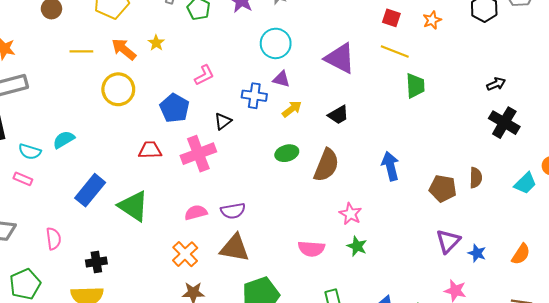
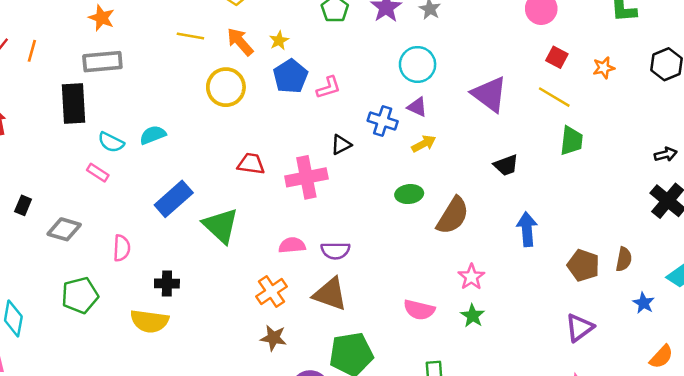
blue pentagon: (175, 108) -> (290, 76), moved
black trapezoid: (338, 115) -> (506, 165), moved
blue star: (477, 253) -> (644, 303), moved

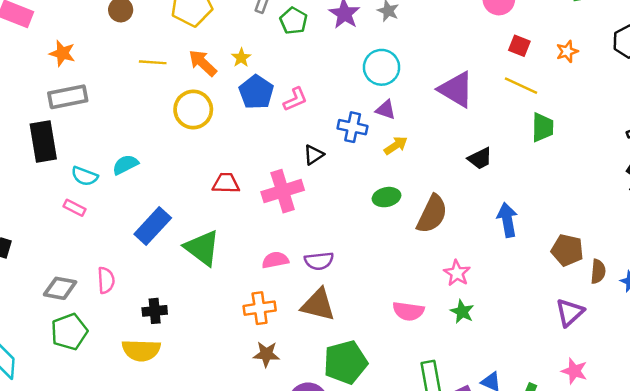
gray diamond: (64, 229) -> (60, 288), moved
brown semicircle: (624, 259) -> (598, 271), moved
orange cross: (271, 291) -> (260, 308), turned 32

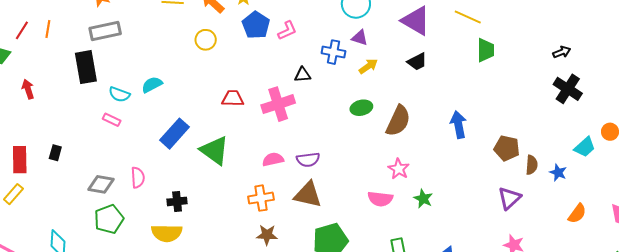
yellow circle: (193, 110) -> (206, 40), size x0.7
black triangle: (314, 155) -> (303, 75), turned 30
black trapezoid: (480, 158) -> (417, 62), moved
pink star: (457, 273) -> (399, 169), moved

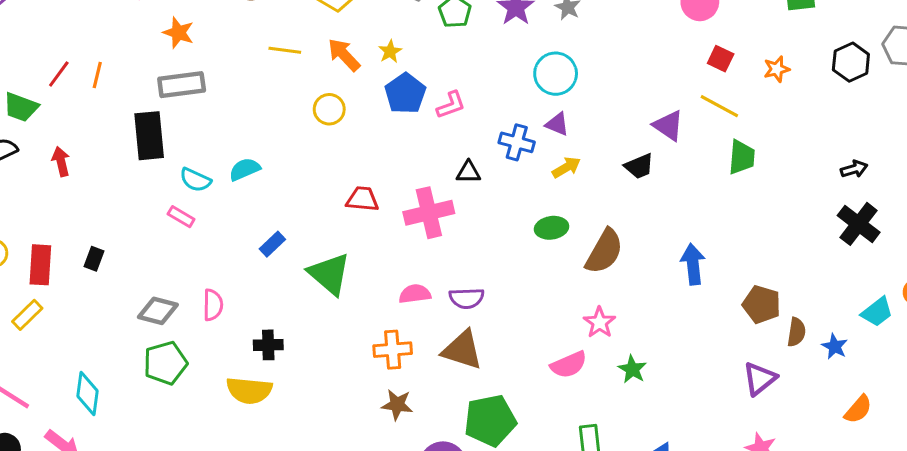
purple triangle: (416, 21) -> (668, 126), moved, size x0.7
blue rectangle: (174, 134) -> (272, 244), size x0.6
pink semicircle: (380, 199) -> (569, 365), turned -35

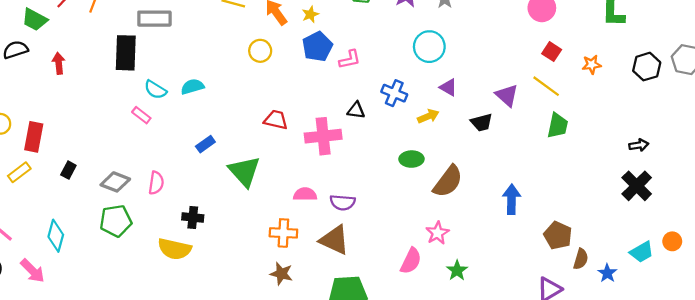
purple triangle: (557, 124) -> (448, 87), moved
black rectangle: (94, 259) -> (68, 170), moved
pink semicircle: (569, 365) -> (411, 261), turned -48

